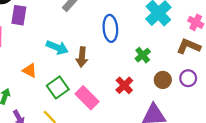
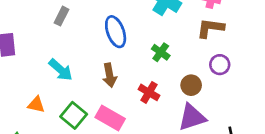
cyan arrow: (57, 47) -> (61, 70), turned 35
brown arrow: (82, 57) -> (110, 75), moved
brown circle: (163, 80) -> (191, 85), moved

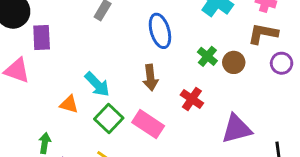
purple circle: (220, 65) -> (282, 63), moved
cyan arrow: (61, 70) -> (97, 84), moved
brown circle: (191, 85) -> (234, 62), moved

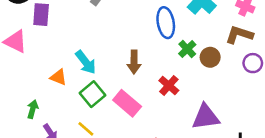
blue ellipse: (160, 31) -> (166, 23), moved

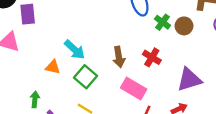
brown arrow: (134, 62) -> (119, 57), moved
pink rectangle: (127, 103) -> (134, 88), moved

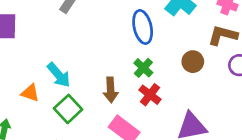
green cross: (162, 22) -> (143, 68), moved

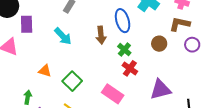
cyan arrow: (59, 75) -> (63, 36), moved
brown arrow: (111, 90) -> (101, 35), moved

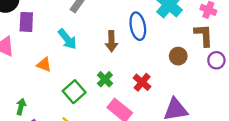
brown L-shape: (180, 24) -> (204, 35), turned 70
green cross: (124, 50) -> (105, 79), moved
orange triangle: (45, 71) -> (44, 65), moved

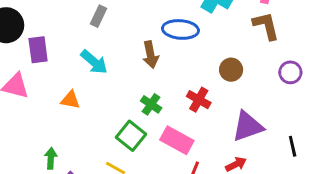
blue ellipse: (138, 26) -> (180, 29), turned -64
brown circle: (178, 56) -> (231, 70), moved
purple circle: (216, 60) -> (290, 72), moved
green square: (74, 92) -> (131, 136), moved

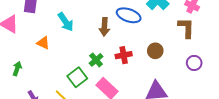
red cross: (199, 100) -> (124, 55), moved, turned 35
green arrow: (51, 158) -> (17, 69), moved

